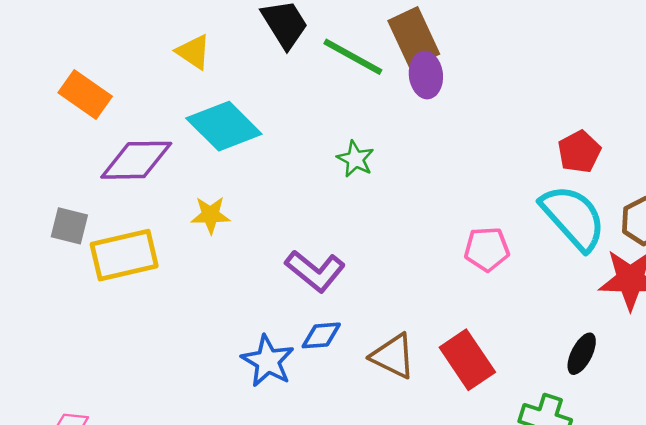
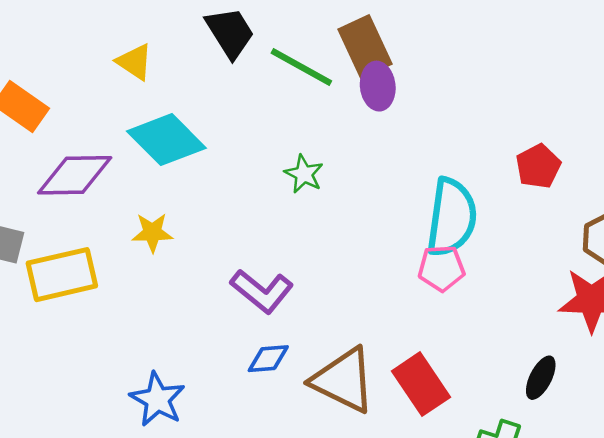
cyan semicircle: (573, 217) -> (452, 217), moved, turned 50
brown triangle: (393, 356) -> (343, 380), size x1.4
blue star: (268, 361) -> (157, 399), moved

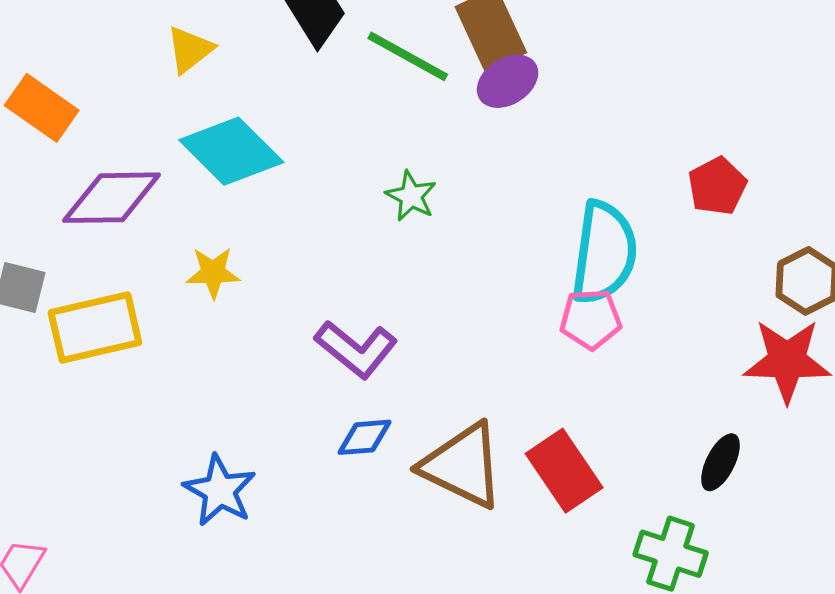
yellow triangle: (135, 62) -> (190, 50), turned 48
purple ellipse: (378, 86) -> (508, 81), turned 63

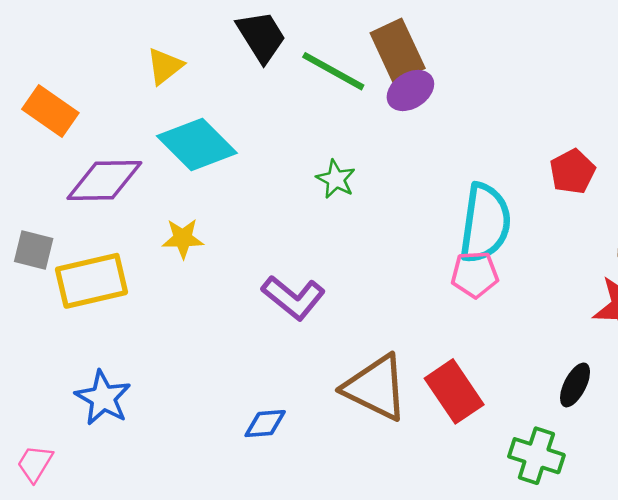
blue diamond: (364, 437) -> (265, 424), moved
blue star: (220, 491) -> (103, 398), moved

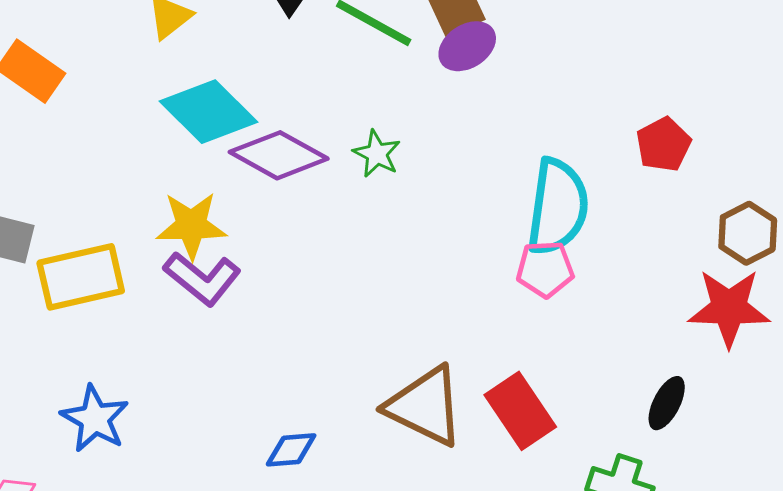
purple diamond: (104, 181) -> (279, 155), moved, turned 30
yellow star: (183, 238) -> (191, 225), size x1.4
purple L-shape: (293, 298) -> (202, 278), moved

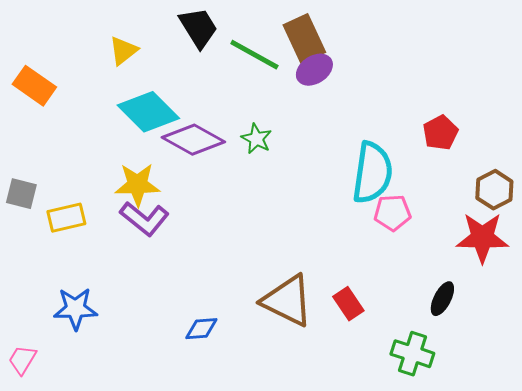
pink pentagon: (545, 269) -> (392, 213), moved
yellow rectangle: (81, 277) -> (66, 218), size x0.7
red rectangle: (520, 411) -> (348, 304), size x0.7
blue star: (95, 419) -> (75, 309), turned -30

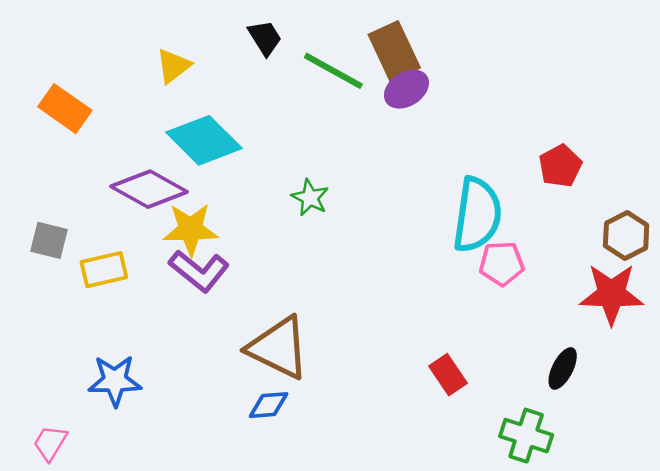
black trapezoid: (198, 28) -> (265, 38), size x0.7
green star: (256, 139) -> (310, 198), moved
purple diamond: (193, 140) -> (149, 189), moved
brown triangle: (287, 301) -> (278, 348), moved

